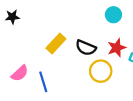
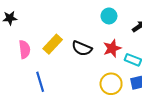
yellow circle: (101, 71) -> (111, 84), moved
pink semicircle: (20, 73) -> (24, 49), moved, turned -54

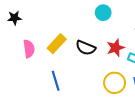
cyan circle: (109, 16) -> (103, 13), moved
blue line: (40, 82) -> (56, 81), moved

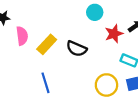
red star: (116, 48) -> (114, 34), moved
pink semicircle: (29, 49) -> (22, 36), moved

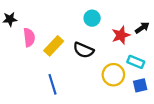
cyan circle: (95, 12) -> (92, 18), moved
yellow circle: (106, 85) -> (113, 75), moved

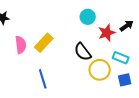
cyan circle: (92, 18) -> (88, 17), moved
pink semicircle: (29, 37) -> (21, 45), moved
black semicircle: (83, 50) -> (83, 52), moved, turned 30

